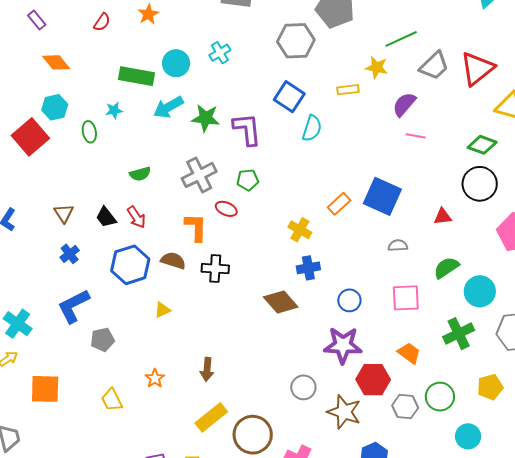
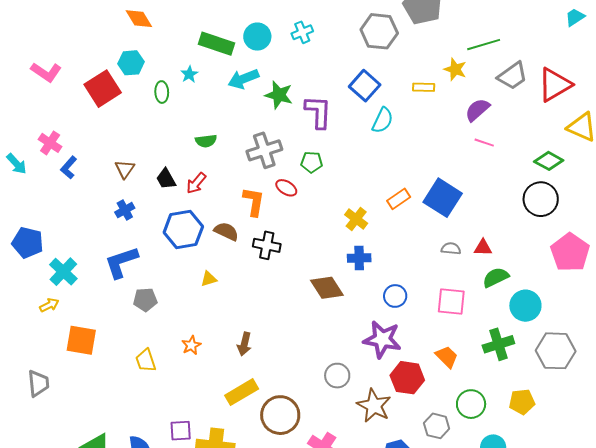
cyan star: (114, 110) -> (189, 74), turned -30
red arrow: (136, 217) -> (196, 183), turned 65
red triangle: (443, 217) -> (483, 248), moved
gray hexagon: (405, 407) -> (437, 426), moved

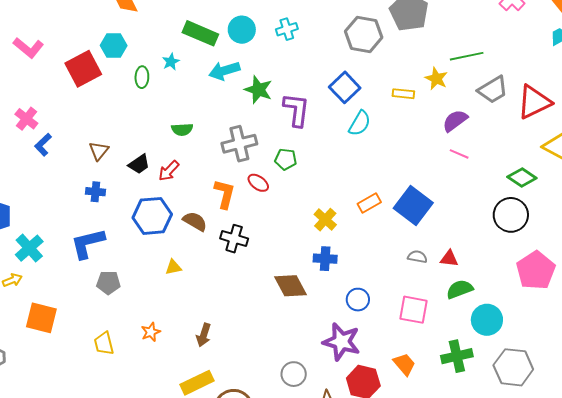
black trapezoid: (166, 179) -> (139, 164), turned -100
blue cross: (125, 210) -> (95, 192), turned 30

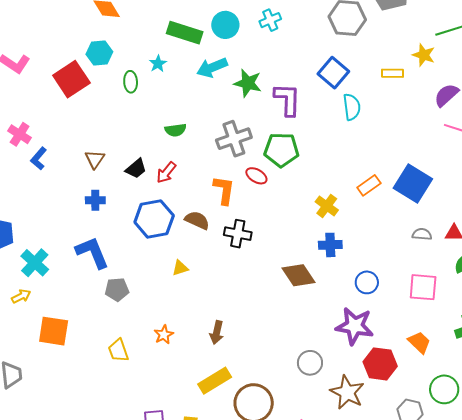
cyan semicircle: (360, 123) -> (352, 107), turned -32
green pentagon: (286, 159) -> (281, 150), size x1.6
blue L-shape: (88, 243) -> (92, 252), turned 87

